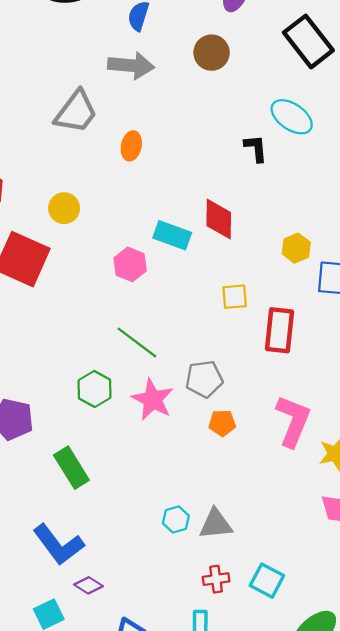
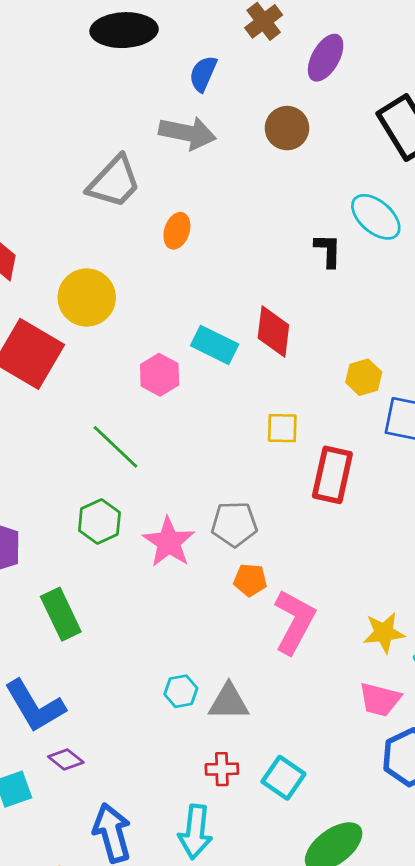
yellow circle: (64, 208) -> (87, 297), size x1.5
green line: (137, 343) -> (116, 447), moved
pink L-shape: (293, 421) -> (294, 622), moved

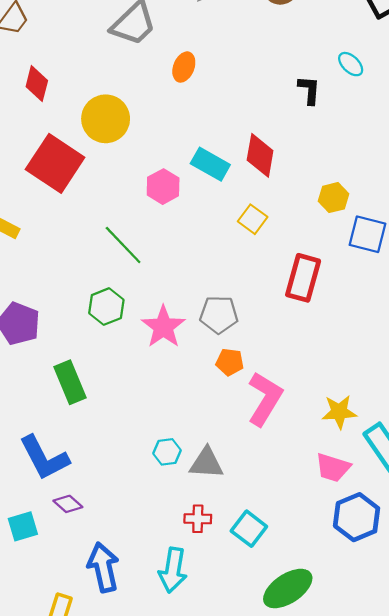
cyan ellipse: (376, 217) -> (351, 64), size x0.6
yellow square: (282, 428) -> (253, 219), moved, turned 32

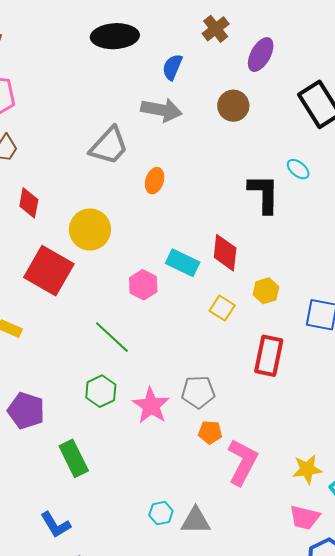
black L-shape: (309, 90) -> (264, 194), size x1.6
yellow hexagon: (334, 198) -> (266, 291), moved
blue L-shape: (44, 458) -> (56, 525), size x0.7

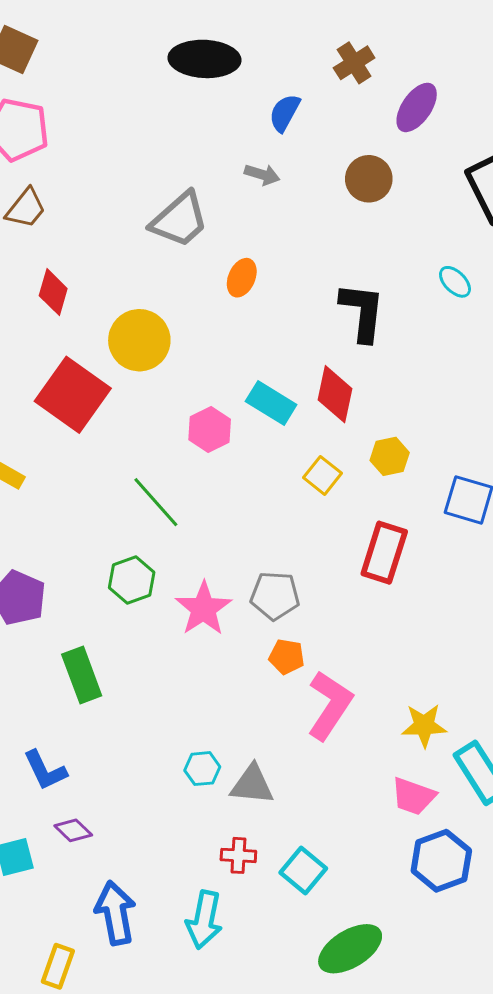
gray arrow: (161, 110) -> (262, 175), size x0.6
black L-shape: (264, 194) -> (362, 312), moved

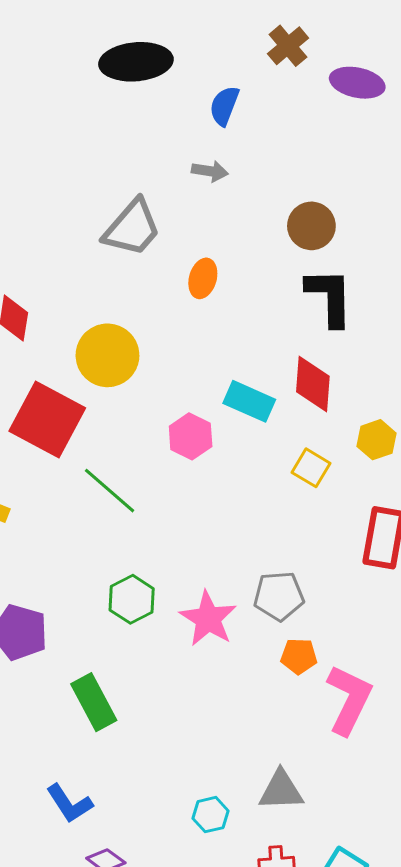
purple ellipse: (417, 107) -> (357, 83), turned 75
brown circle: (369, 179) -> (311, 226), moved
green line: (156, 502) -> (110, 491), moved
cyan hexagon: (202, 769) -> (211, 815), moved

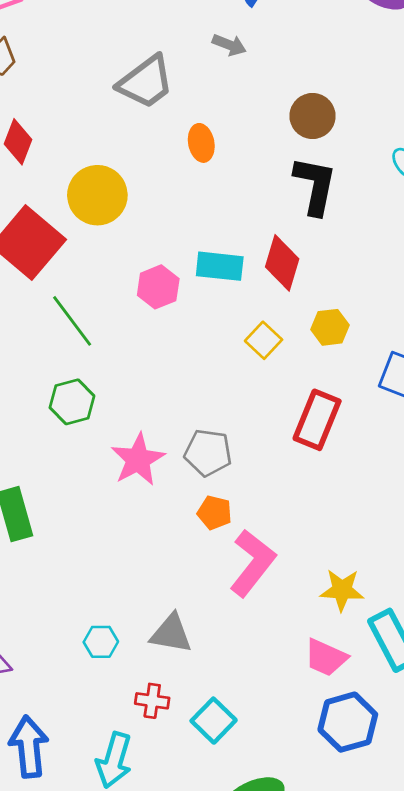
orange ellipse: (203, 278) -> (201, 143), turned -39
cyan rectangle: (249, 401) -> (220, 266), turned -30
green hexagon: (132, 599) -> (72, 402), moved

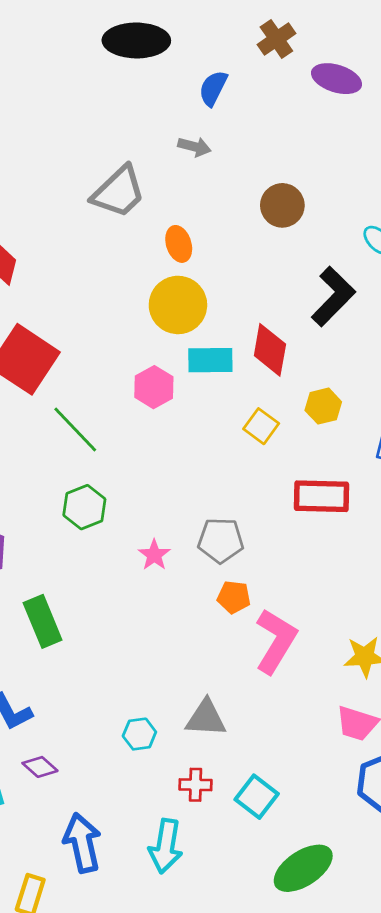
black L-shape: (315, 186) -> (333, 296), moved, turned 40
yellow circle: (97, 195) -> (178, 305), moved
red rectangle: (317, 420) -> (321, 496), turned 76
pink star: (138, 460) -> (154, 555), size x0.6

